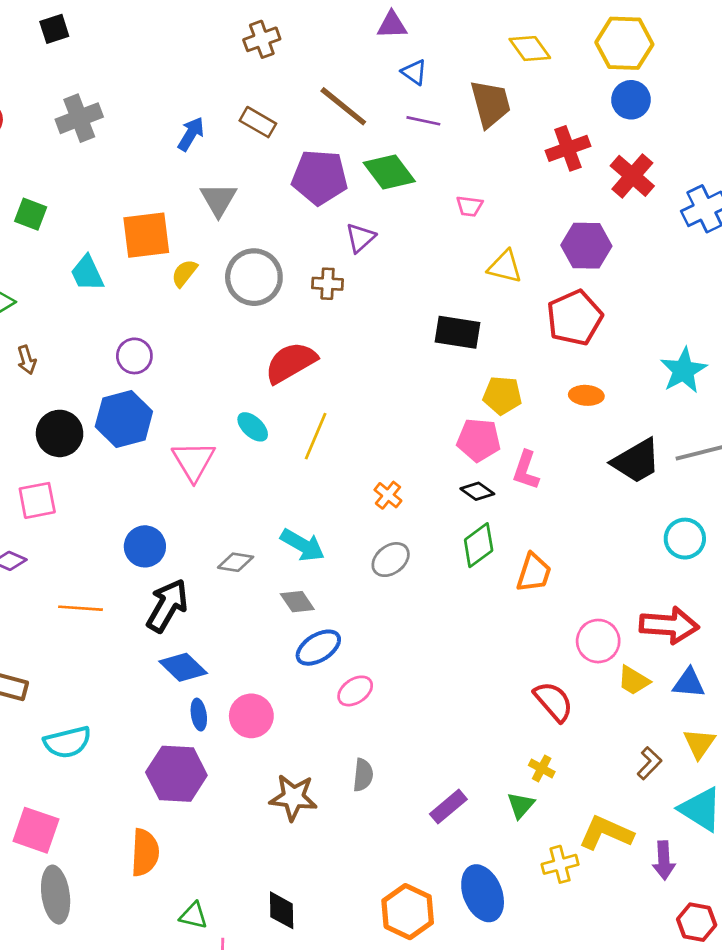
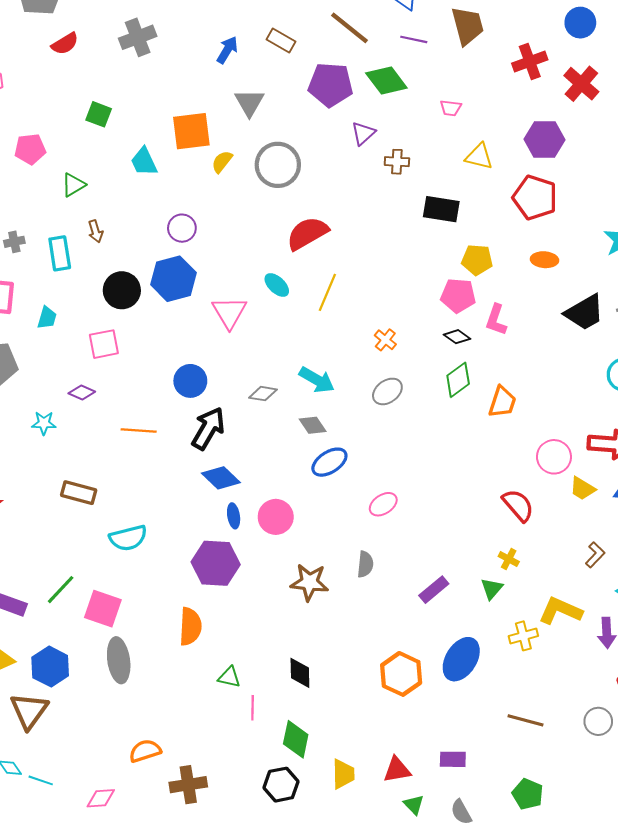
brown cross: (328, 284) -> (397, 162), moved
red pentagon: (575, 318) -> (535, 198), turned -30
pink ellipse: (355, 691) -> (383, 504), moved
blue ellipse: (483, 893) -> (461, 659), turned 54

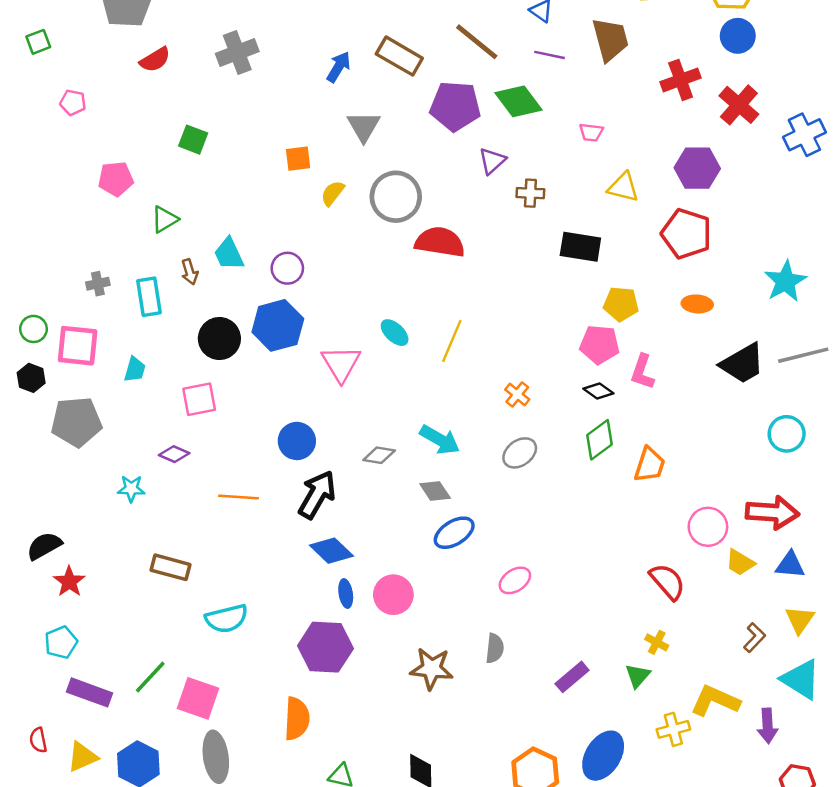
brown rectangle: (281, 40) -> (399, 56), size x1.4
orange square: (191, 131) -> (298, 159), size x0.6
cyan trapezoid: (144, 162) -> (229, 254), moved
red semicircle: (307, 233) -> (440, 242), moved, turned 39

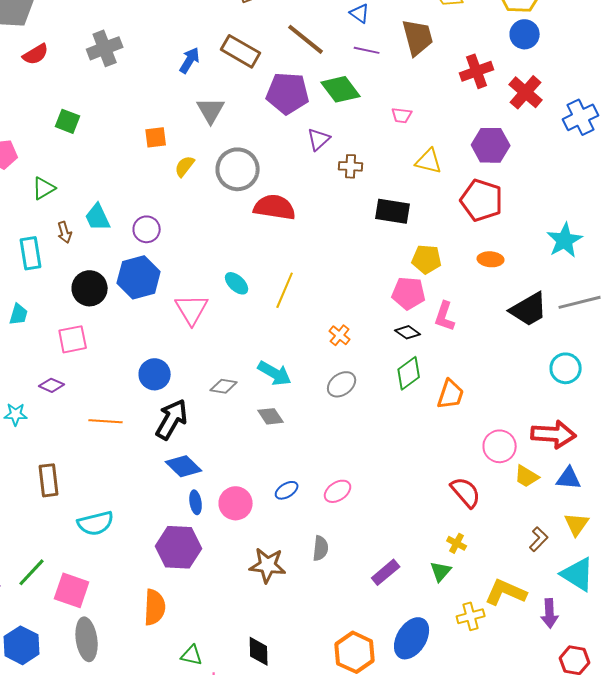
blue ellipse: (454, 533) -> (287, 490), moved, size x0.7
brown rectangle: (171, 567) -> (49, 480), turned 68

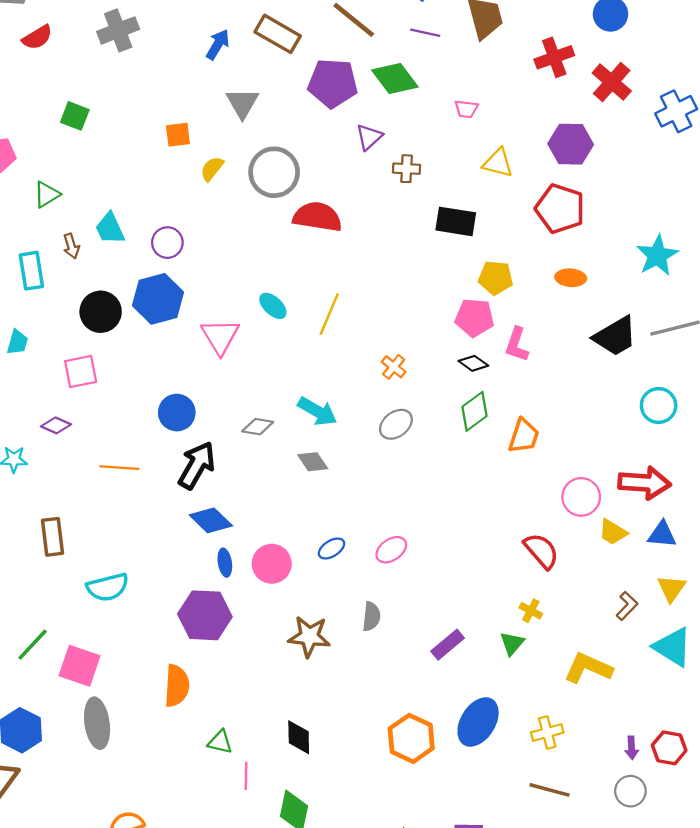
purple arrow: (550, 613) -> (632, 748), moved, size x0.7
yellow cross: (471, 616) -> (547, 733), moved

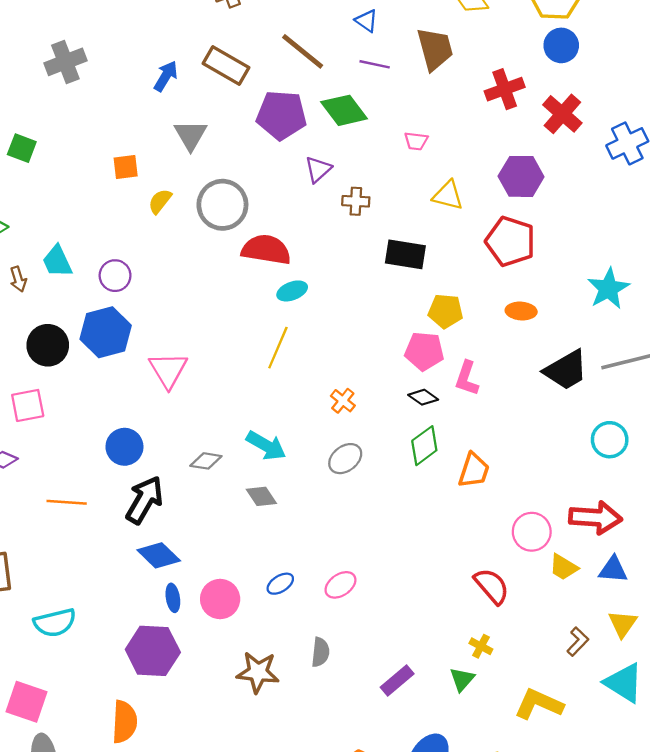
cyan ellipse: (273, 306) -> (292, 291), moved, turned -64

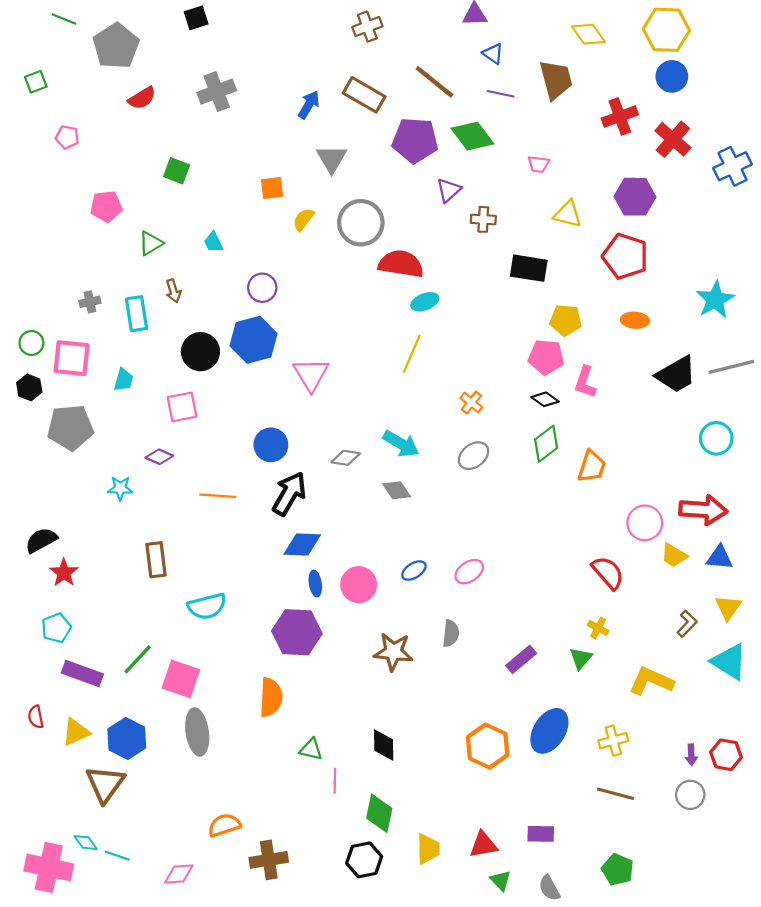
cyan trapezoid: (57, 261) -> (213, 242), moved, size x0.7
blue diamond: (159, 555) -> (302, 545), turned -42

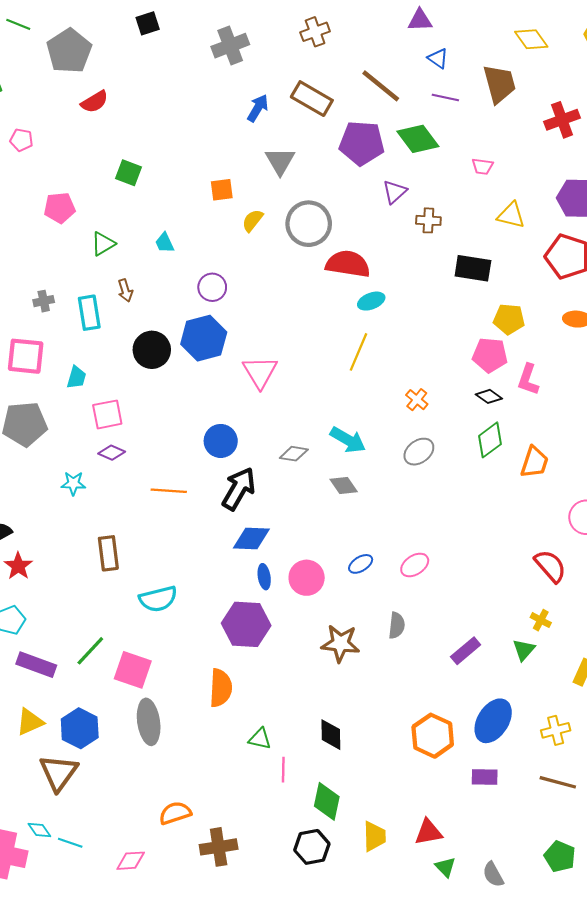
gray cross: (217, 92) -> (230, 46), moved
pink square: (182, 407) -> (107, 414), moved
purple rectangle: (541, 834) -> (485, 777), moved

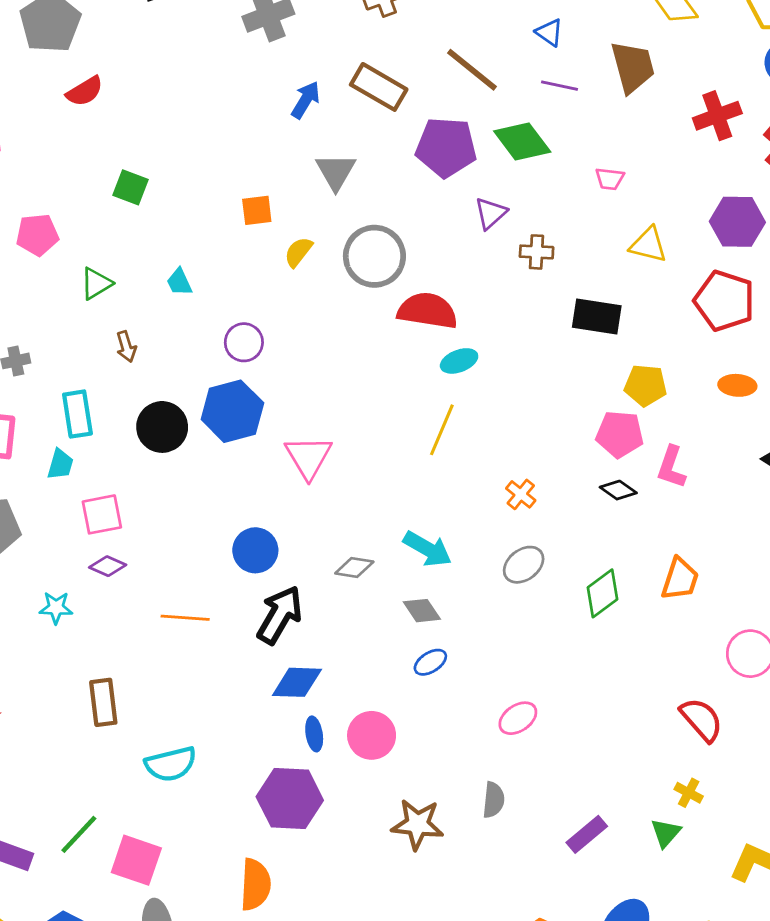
cyan rectangle: (89, 313) -> (77, 414), moved
green diamond: (490, 440) -> (603, 593), moved
blue ellipse: (361, 564) -> (430, 662), moved

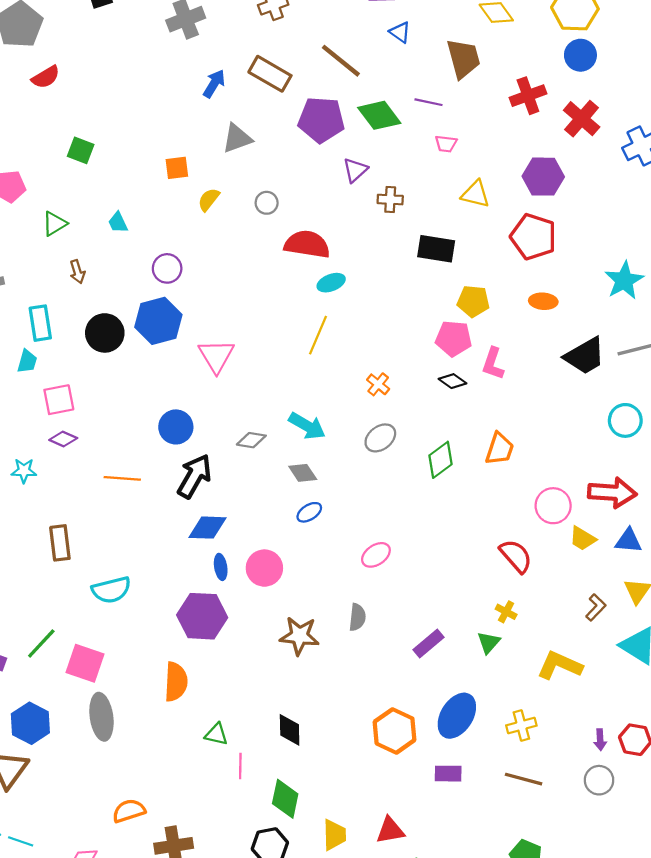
purple line: (559, 86) -> (428, 102), moved
gray triangle: (336, 172) -> (237, 138), turned 40
gray circle: (374, 256) -> (267, 203), size x0.5

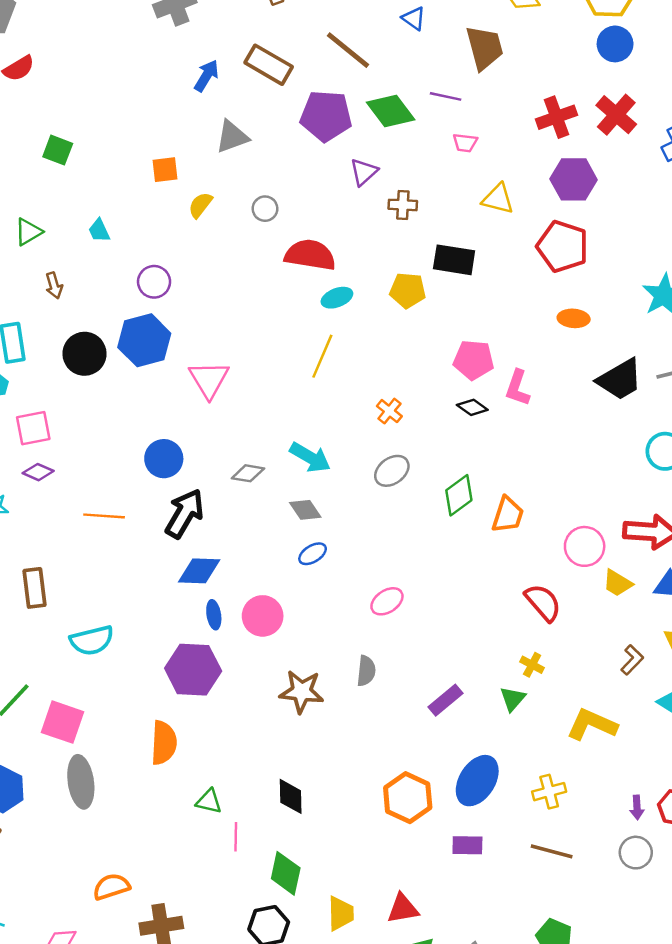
red cross: (528, 96) -> (556, 117), moved
yellow pentagon: (473, 301) -> (408, 290), moved
orange trapezoid: (500, 449) -> (508, 515), moved

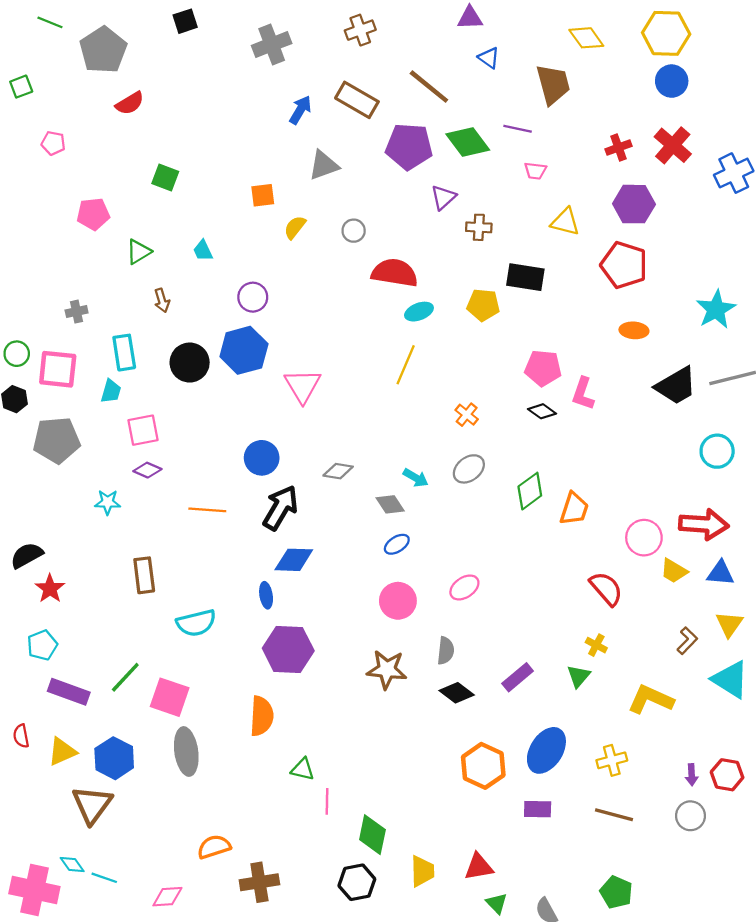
red cross: (556, 117) -> (618, 148), size x0.7
cyan arrow: (310, 457) -> (416, 478), moved, size x0.7
blue ellipse: (214, 615) -> (266, 595), moved
pink circle: (263, 616) -> (398, 601), moved
black diamond: (291, 796) -> (457, 693), moved, turned -52

